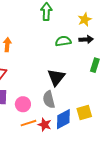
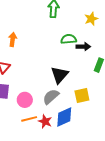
black arrow: (86, 39) -> (83, 47), moved
gray semicircle: (49, 100) -> (51, 97), turned 60
yellow square: (84, 113) -> (82, 96), moved

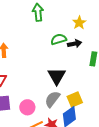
yellow star: (91, 19) -> (79, 23), moved
yellow square: (82, 96) -> (75, 99), moved

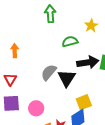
black arrow: (75, 44) -> (88, 62), moved, size x1.5
gray semicircle: (52, 99) -> (49, 72), moved

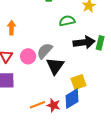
black triangle: (67, 78) -> (55, 66), moved
pink circle: (36, 108) -> (28, 56), moved

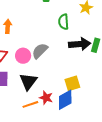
green semicircle: (67, 21) -> (64, 22), turned -84
black triangle: (55, 66) -> (28, 81), moved
red star: (54, 105) -> (46, 98), moved

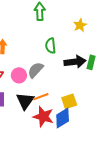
green semicircle: (64, 22) -> (51, 46), moved
red star: (46, 98) -> (43, 117), size x1.5
orange line: (30, 104) -> (41, 97), moved

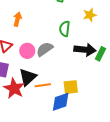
yellow star: (80, 25) -> (90, 15), moved
orange line: (41, 97) -> (43, 85), moved
red star: (43, 117) -> (14, 88), moved

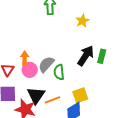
orange arrow: (17, 19) -> (25, 58), moved
green semicircle: (65, 29) -> (59, 72), moved
black arrow: (85, 50) -> (86, 56), turned -50

